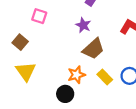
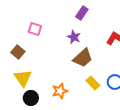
orange star: (76, 75) -> (60, 91), moved
black circle: (65, 94) -> (31, 98), moved

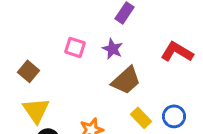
pink square: (35, 29) -> (75, 47), moved

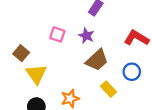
yellow triangle: (36, 110) -> (36, 74), moved
blue circle: (174, 116) -> (132, 72), moved

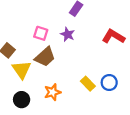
brown trapezoid: (97, 60) -> (45, 57), moved
blue circle: (132, 72) -> (109, 83), moved

